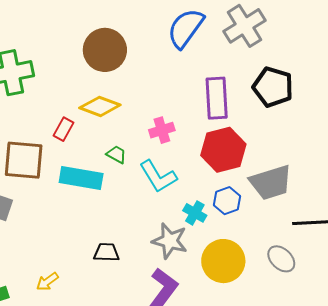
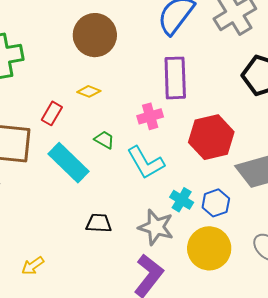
purple rectangle: (217, 98) -> (175, 78), moved
yellow diamond: (100, 106) -> (89, 91), size x0.6
cyan rectangle: (81, 178) -> (68, 163), turned 33
blue hexagon: (227, 201) -> (216, 203), moved
black trapezoid: (106, 252) -> (99, 223), moved

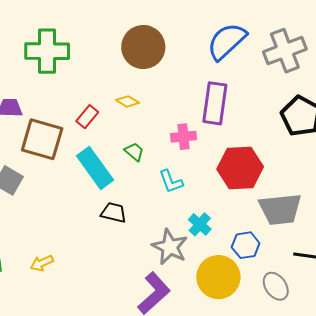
cyan L-shape: (146, 163) -> (171, 181), size x0.7
blue hexagon: (216, 203) -> (246, 245), moved
black trapezoid: (99, 223) -> (114, 213), moved

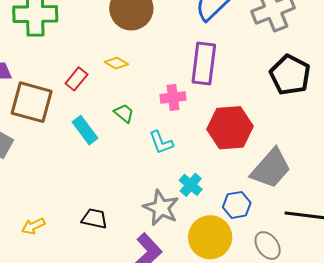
cyan rectangle: (95, 168) -> (85, 130), size x0.7
gray trapezoid: (280, 209) -> (271, 168), turned -42
black trapezoid: (114, 213) -> (94, 219), moved

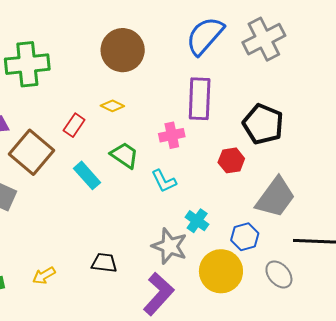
black pentagon: (290, 75) -> (263, 124), moved
brown square: (32, 102) -> (31, 152), turned 30
green trapezoid: (124, 113) -> (124, 155), size x1.4
red hexagon: (230, 128) -> (231, 160), size x0.6

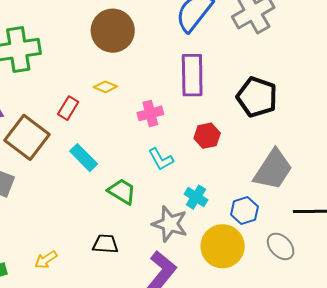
pink cross: (172, 135) -> (150, 113), moved
green trapezoid: (124, 155) -> (122, 191), moved
red hexagon: (231, 160) -> (207, 136), moved

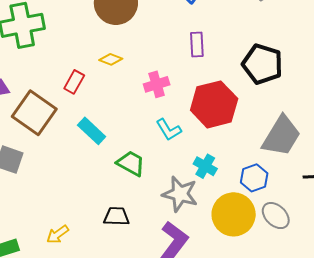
purple rectangle: (192, 75) -> (197, 45), size x0.6
red hexagon: (207, 136) -> (214, 104), size x1.8
gray ellipse: (281, 246) -> (276, 216), moved

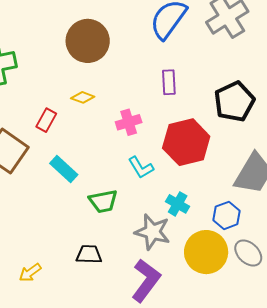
black pentagon: (262, 64) -> (234, 102), turned 30
green trapezoid: (131, 163) -> (103, 201), turned 140

